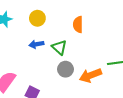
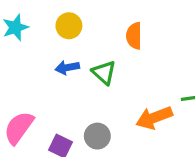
gray circle: (65, 69) -> (97, 136), moved

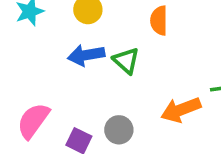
blue arrow: (67, 68) -> (86, 55), size x1.4

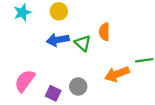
orange semicircle: (159, 21) -> (104, 32), moved

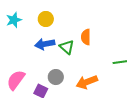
orange arrow: (117, 74) -> (87, 82), moved
gray circle: (78, 86) -> (56, 77), moved

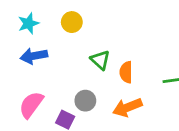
orange semicircle: (86, 37) -> (126, 72), moved
blue arrow: (45, 44) -> (34, 56), moved

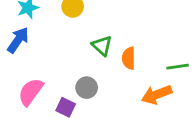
blue arrow: (34, 56) -> (18, 40), moved, turned 135
orange arrow: (127, 107) -> (157, 95), moved

